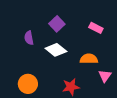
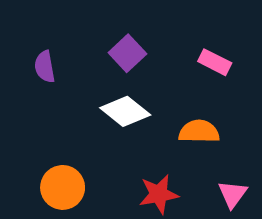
purple semicircle: (29, 38) -> (45, 67), moved
pink triangle: (105, 76) -> (233, 194), moved

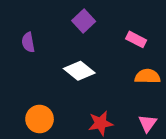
purple square: (127, 53) -> (84, 21), moved
orange semicircle: (199, 132) -> (147, 76), moved

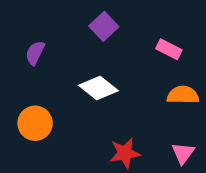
purple semicircle: (28, 42) -> (35, 53), turned 36
orange circle: (40, 119) -> (35, 123), moved

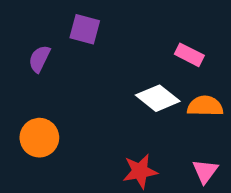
purple square: (104, 26) -> (85, 29), moved, turned -32
white diamond: (98, 88) -> (158, 98), moved

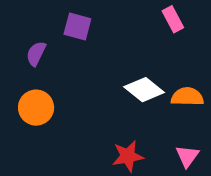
pink rectangle: (189, 55) -> (173, 19), moved, turned 35
orange circle: (39, 138) -> (36, 108), moved

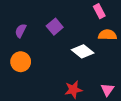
purple square: (77, 27) -> (55, 27), moved, turned 35
orange semicircle: (187, 97) -> (107, 35), moved

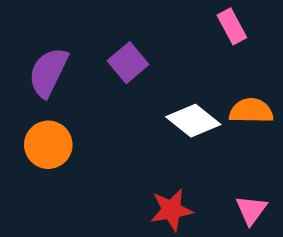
purple semicircle: (21, 31) -> (48, 72), size x1.5
orange semicircle: (107, 35) -> (251, 111), moved

